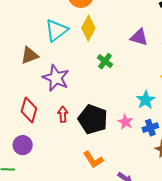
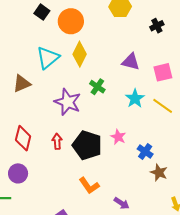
purple star: (56, 78) -> (68, 102), moved
cyan star: (146, 100) -> (135, 98), moved
pink star: (125, 122) -> (118, 137), moved
blue cross: (150, 128) -> (145, 152), turned -35

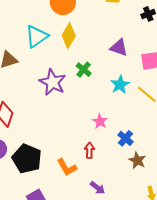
red arrow: (57, 141) -> (89, 150), moved
black pentagon: (87, 145) -> (27, 159), moved

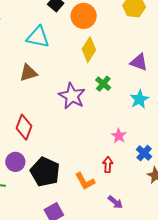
cyan triangle: (37, 36) -> (38, 37), moved, turned 45

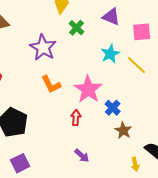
green cross: (103, 84) -> (76, 28), moved
pink star: (119, 136) -> (88, 89), size x1.8
orange L-shape: (85, 181) -> (51, 84), moved

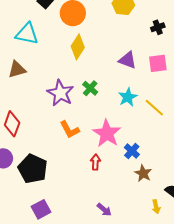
green cross: (76, 28) -> (90, 88), moved
pink square: (142, 32) -> (158, 63), moved
purple arrow: (82, 156) -> (104, 210), moved

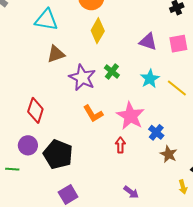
brown triangle: (17, 69) -> (56, 54), moved

